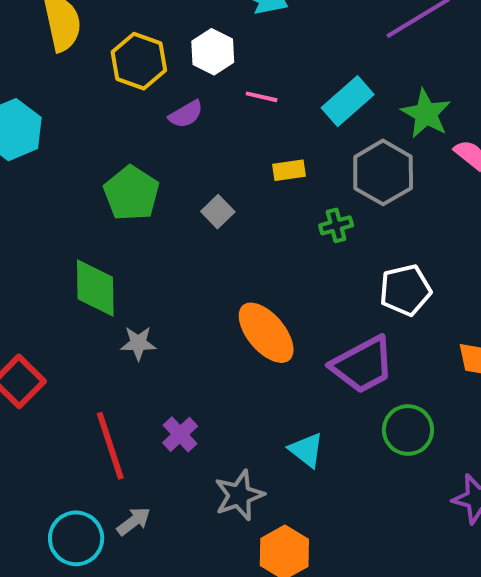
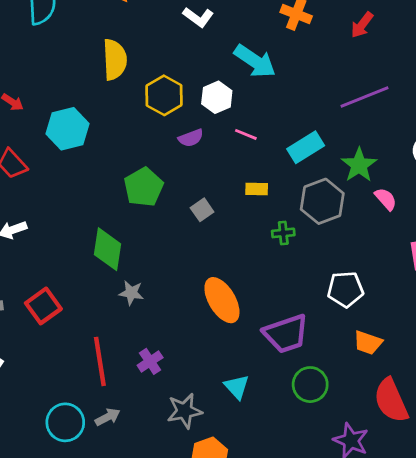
white pentagon: (405, 290) -> (345, 289), moved

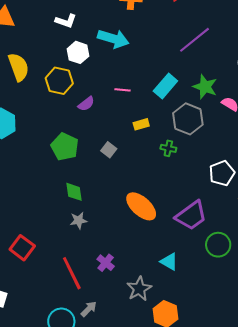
white hexagon: (217, 97) -> (78, 52), moved
green cross: (283, 233) -> (168, 148), turned 35
green diamond: (107, 249) -> (74, 192), moved, size x0.7

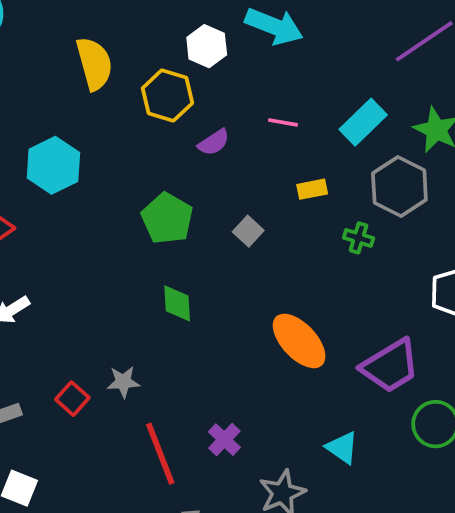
gray star: (79, 220) -> (123, 382), moved
red square: (22, 248) -> (72, 399), size x0.7

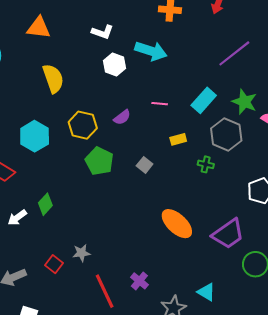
yellow hexagon: (167, 96) -> (83, 125), moved
green diamond: (177, 303) -> (45, 204), moved, turned 50
cyan triangle: (342, 448) -> (206, 292), moved

